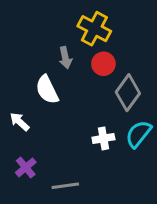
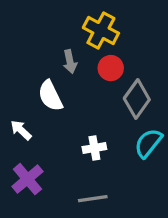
white cross: (103, 138) -> (94, 148), moved
purple cross: (26, 167) -> (27, 179), size x1.4
gray line: (65, 186) -> (93, 199), moved

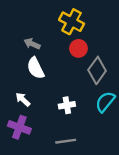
gray arrow: (70, 62) -> (32, 44), moved, turned 126
white arrow: (21, 130) -> (23, 99), moved
purple cross: (27, 179) -> (19, 127), turned -30

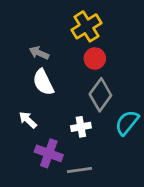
yellow cross: (72, 22) -> (86, 26), turned 30
gray diamond: (97, 70) -> (100, 95), moved
purple cross: (19, 127) -> (49, 153), moved

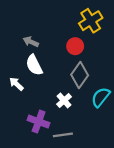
yellow cross: (86, 26) -> (91, 21), moved
white arrow: (28, 120) -> (16, 84), moved
white cross: (81, 127) -> (64, 101), turned -32

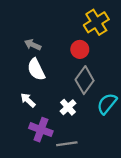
white arrow: (16, 84) -> (28, 100), moved

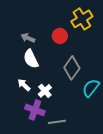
red circle: (80, 49) -> (60, 36), moved
white cross: (68, 107) -> (45, 91), moved

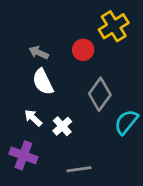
purple cross: (35, 110) -> (23, 155), moved

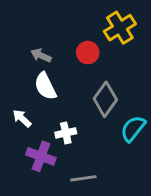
white arrow: (33, 118) -> (22, 118), moved
white cross: (62, 126) -> (66, 133), turned 30
purple cross: (23, 155) -> (41, 156), moved

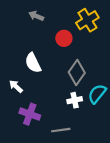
gray arrow: (41, 55) -> (36, 16), moved
white cross: (66, 133) -> (75, 100), moved

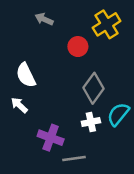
white semicircle: (33, 63) -> (26, 75), moved
purple cross: (30, 114) -> (51, 138), moved

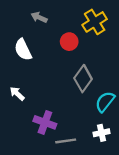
white semicircle: (26, 75) -> (23, 50), moved
white cross: (91, 122) -> (102, 133), moved

